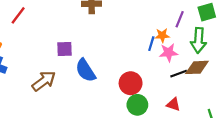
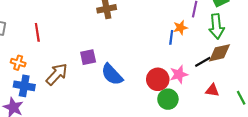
red line: (18, 15) -> (37, 32), turned -36
pink star: (169, 53) -> (179, 74), moved
brown arrow: (44, 81) -> (57, 74), moved
red triangle: (173, 104) -> (212, 90), moved

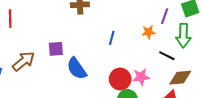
blue line: (171, 37) -> (112, 38), moved
brown diamond: (219, 53) -> (180, 78), moved
black line: (203, 62) -> (167, 56), moved, turned 49

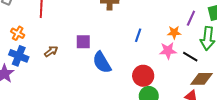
brown arrow: (24, 61) -> (51, 51), size x0.6
pink star: (141, 77) -> (168, 51), moved

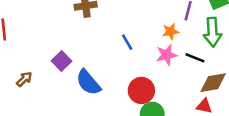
blue line: (138, 35) -> (127, 42), turned -40
purple square: (83, 42) -> (61, 61), turned -35

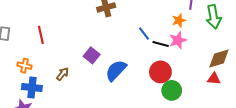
black line: (195, 58) -> (161, 44), moved
blue semicircle: (88, 82) -> (116, 70), turned 90

